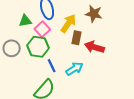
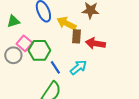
green triangle: (25, 21) -> (13, 21), moved
yellow arrow: (68, 24) -> (66, 23), turned -90
pink square: (42, 29) -> (24, 43), moved

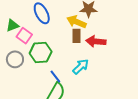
yellow arrow: (66, 23) -> (76, 22), moved
pink square: (24, 43) -> (24, 36), moved
blue line: (55, 67) -> (55, 76), moved

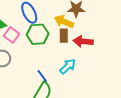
green hexagon: (41, 52) -> (38, 34), moved

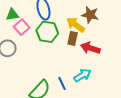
cyan arrow: (68, 66) -> (82, 75), moved
blue line: (42, 76) -> (62, 83), moved

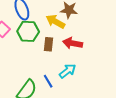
brown rectangle: (73, 38) -> (49, 44), moved

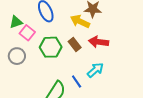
green hexagon: (28, 31) -> (51, 47), moved
brown rectangle: (49, 44) -> (75, 45), turned -40

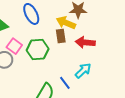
pink square: (27, 33) -> (14, 46), moved
brown rectangle: (75, 45) -> (61, 36), moved, turned 32

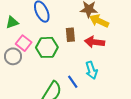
yellow arrow: (66, 23) -> (99, 21), moved
cyan arrow: (83, 71) -> (91, 70), turned 114

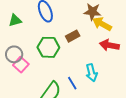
brown rectangle: (70, 35) -> (73, 36), turned 64
red arrow: (95, 42) -> (109, 45), moved
pink square: (24, 43) -> (21, 65), moved

